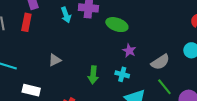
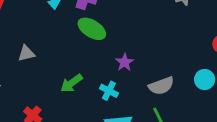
green ellipse: (117, 25) -> (92, 29), moved
green arrow: (93, 75) -> (71, 83), turned 36

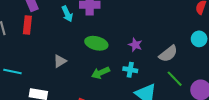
green ellipse: (92, 29) -> (96, 43), moved
green arrow: (71, 83) -> (100, 73), turned 30

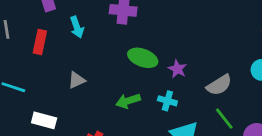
cyan arrow: (67, 14) -> (77, 27), moved
red rectangle: (27, 25) -> (40, 42), moved
green ellipse: (96, 43) -> (143, 58), moved

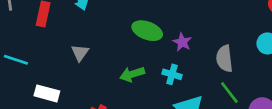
gray triangle: (76, 80) -> (80, 53), turned -30
gray semicircle: (219, 85) -> (224, 59), turned 115

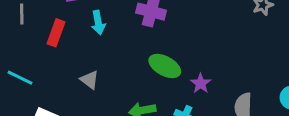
gray triangle: (80, 53) -> (90, 80), turned -36

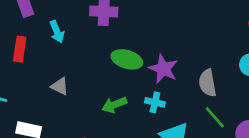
purple star: (201, 83) -> (163, 69), size x1.5

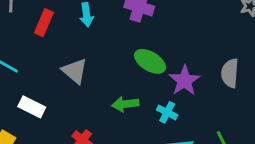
gray semicircle: (208, 83) -> (230, 73), moved
gray triangle: (60, 86) -> (75, 71), size x1.4

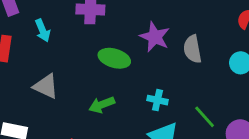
purple star: (185, 81) -> (155, 37), moved
cyan cross: (167, 112) -> (157, 100), moved

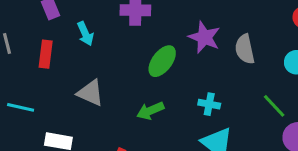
green ellipse: (114, 58) -> (162, 61), turned -68
green line: (205, 117) -> (274, 106), moved

